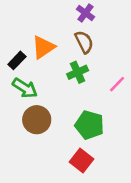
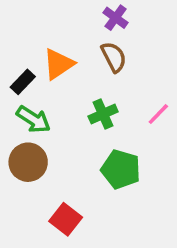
green cross: (78, 72) -> (103, 114), moved
brown circle: (37, 120) -> (28, 162), moved
red square: (82, 161) -> (66, 219), moved

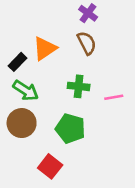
green cross: (103, 114) -> (79, 86), turned 30
pink line: (158, 114) -> (114, 97), moved, turned 36
green pentagon: (121, 169) -> (70, 128), moved

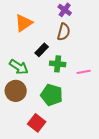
brown semicircle: (87, 43) -> (64, 32), turned 42
orange triangle: (45, 48) -> (24, 23), moved
black rectangle: (18, 62) -> (42, 50), moved

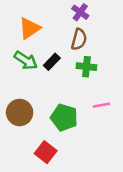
green cross: (58, 64) -> (86, 67), moved
green arrow: (19, 67) -> (26, 60), moved
pink line: (84, 72) -> (101, 105), moved

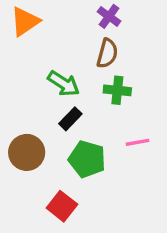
orange triangle: (29, 28) -> (25, 21), moved
green arrow: (26, 60) -> (64, 84), moved
black rectangle: (52, 62) -> (70, 119), moved

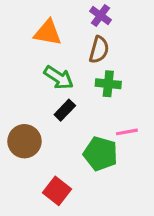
orange triangle: (25, 21) -> (48, 33), moved, turned 44
green pentagon: (87, 159) -> (101, 154), moved

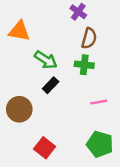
orange triangle: (48, 33) -> (19, 31), moved
brown semicircle: (99, 50) -> (89, 38), moved
green pentagon: (101, 154) -> (100, 144), moved

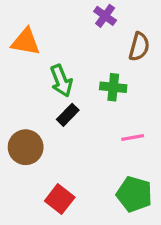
brown semicircle: (89, 38) -> (139, 47), moved
green arrow: (46, 60) -> (61, 81), turned 35

